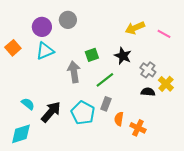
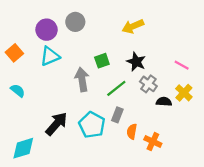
yellow arrow: (135, 28) -> (133, 26), moved
pink line: (164, 34) -> (182, 65), moved
gray cross: (148, 70) -> (148, 84), moved
cyan semicircle: (28, 104) -> (18, 91), moved

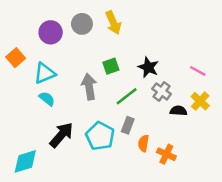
yellow arrow: (133, 26) -> (113, 23), moved, turned -90
cyan triangle: (50, 56) -> (45, 73), moved
cyan semicircle: (18, 91) -> (47, 99), moved

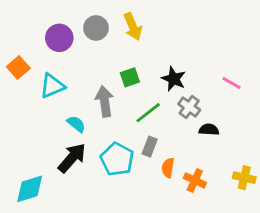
cyan semicircle: (47, 99) -> (76, 124), moved
yellow cross: (200, 101) -> (244, 178), moved, turned -30

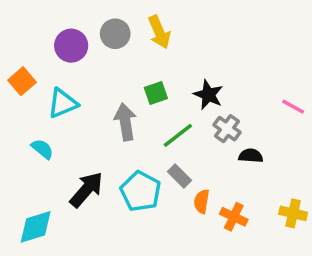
pink line: (232, 83) -> (293, 107), moved
cyan semicircle: (76, 124) -> (42, 149), moved
gray rectangle: (150, 147) -> (180, 176), turned -66

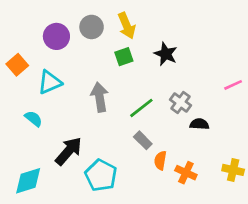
green square: (156, 93) -> (124, 57), moved
black star: (208, 95) -> (166, 54), moved
pink line: (293, 107) -> (233, 85), turned -54
cyan pentagon: (141, 191) -> (101, 175), moved

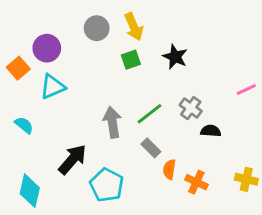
purple circle: (56, 36) -> (47, 48), moved
gray arrow: (100, 97) -> (112, 122), moved
cyan semicircle: (34, 119) -> (24, 125), moved
cyan diamond: (28, 181) -> (30, 191), turned -60

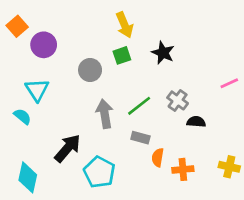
gray circle: (97, 28) -> (90, 70), moved
orange square: (18, 68) -> (17, 26), moved
cyan triangle: (52, 87) -> (37, 90), moved, turned -40
gray rectangle: (151, 148) -> (140, 138), turned -30
orange cross: (196, 182) -> (183, 169), turned -30

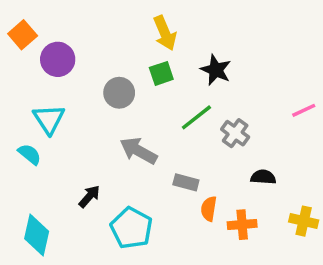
green line: (139, 106) -> (196, 117), moved
gray arrow: (105, 114) -> (138, 151), turned -52
black semicircle: (196, 122) -> (263, 177), moved
black arrow: (68, 148) -> (89, 196), size x0.6

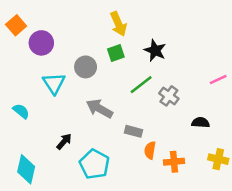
cyan triangle: (49, 119) -> (54, 83), moved
black semicircle: (263, 177) -> (201, 123), moved

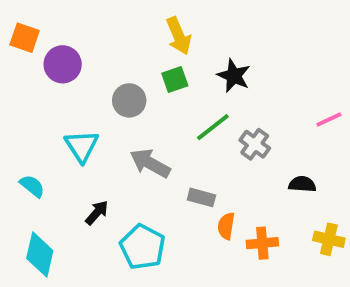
orange square: (16, 25) -> (25, 38), turned -30
cyan triangle: (54, 83) -> (82, 146), moved
cyan semicircle: (21, 111) -> (32, 186), moved

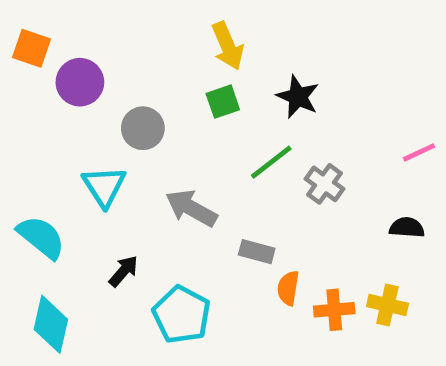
gray circle: (129, 100) -> (143, 128), moved
black semicircle: (302, 184) -> (407, 227), moved
cyan semicircle: (32, 186) -> (41, 237), size x1.5
yellow cross: (329, 239) -> (387, 305), moved

